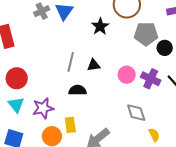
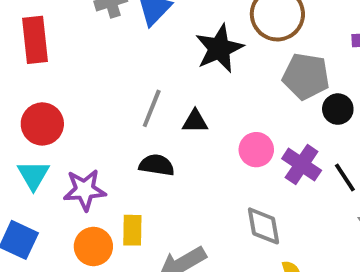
black star: (100, 26) -> (219, 48), size x1.4

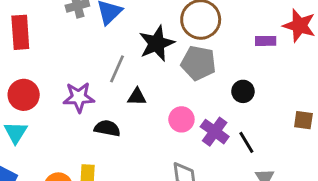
gray pentagon: (306, 76) -> (198, 63), moved
gray line: (152, 108) -> (117, 69), moved
purple star: (85, 190) -> (79, 97), moved

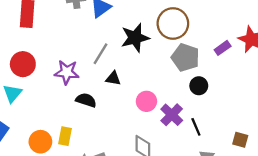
purple rectangle: (266, 41) -> (223, 48), turned -42
gray pentagon: (198, 63) -> (185, 58), moved
brown square: (303, 120) -> (240, 140), moved

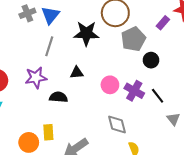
black star: (135, 38) -> (86, 33), turned 30
gray line: (100, 54) -> (49, 46), moved
gray pentagon: (185, 58) -> (133, 39), turned -30

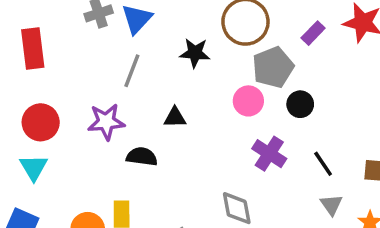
purple rectangle: (163, 23) -> (313, 33), moved
black star: (86, 33) -> (195, 53), size x0.7
pink circle: (110, 85) -> (248, 101), moved
black line: (158, 96) -> (323, 164), moved

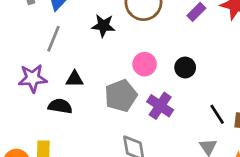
gray pentagon: (273, 67) -> (121, 96), moved
black triangle: (175, 117) -> (75, 79), moved
black line: (323, 164) -> (217, 114), moved

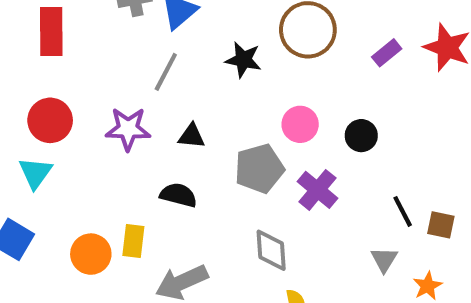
black semicircle: (60, 106) -> (178, 195), moved

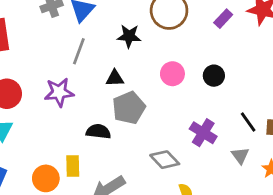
black triangle: (192, 136) -> (115, 78), moved
gray pentagon: (259, 169) -> (129, 108), moved
purple cross: (317, 190) -> (203, 133), moved
gray diamond: (271, 250) -> (165, 160), turned -32

